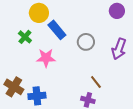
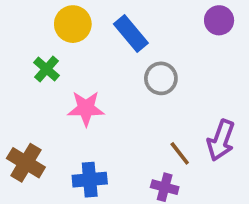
blue rectangle: (57, 30) -> (131, 33), moved
purple arrow: (119, 49) -> (221, 140), moved
blue cross: (37, 96) -> (90, 180), moved

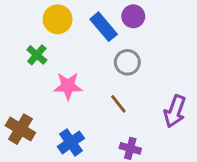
purple circle: (219, 20) -> (133, 16), moved
brown line: (180, 153) -> (118, 104), moved
blue cross: (90, 180) -> (71, 142), turned -30

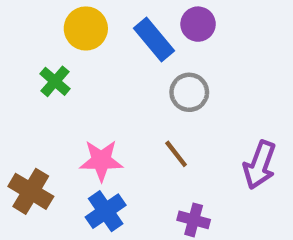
pink star: (68, 86) -> (101, 161), moved

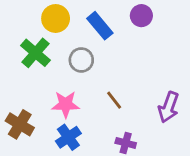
purple circle: (198, 24) -> (141, 16), moved
green cross: (55, 81) -> (36, 53), size x1.5
gray circle: (189, 92) -> (81, 60), moved

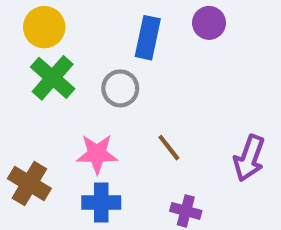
yellow circle: (56, 18) -> (44, 27), moved
blue rectangle: (100, 26) -> (148, 38), turned 52
blue cross: (68, 137) -> (101, 202), turned 35

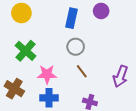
green cross: (53, 78) -> (26, 51), moved
gray circle: (120, 88) -> (76, 47), moved

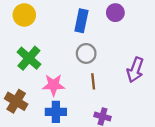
brown line: (82, 71) -> (93, 81), turned 32
purple arrow: (121, 76) -> (135, 70), moved

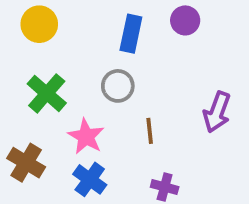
gray circle: (86, 53) -> (118, 86), moved
pink star: (53, 85) -> (86, 136), turned 30
blue cross: (56, 112) -> (90, 179), turned 36

